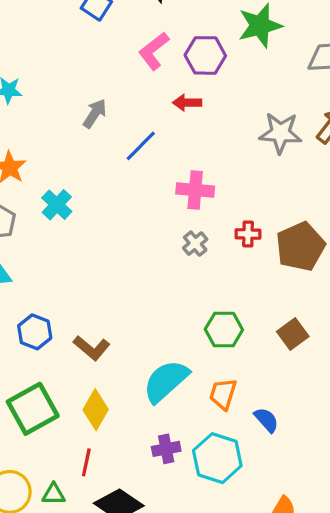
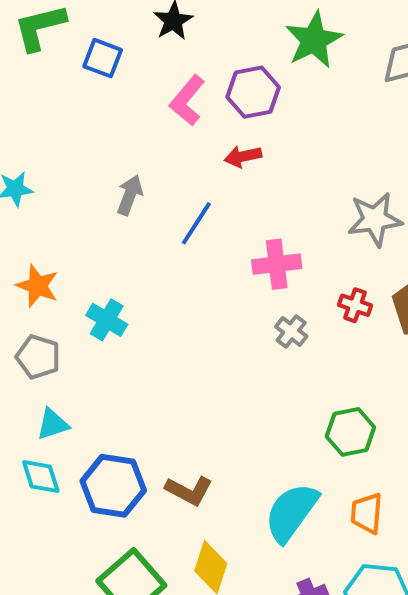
gray star: (280, 133) -> (375, 219), moved
red cross: (248, 234) -> (355, 305), turned 30
blue hexagon: (35, 332) -> (113, 486), size x1.4

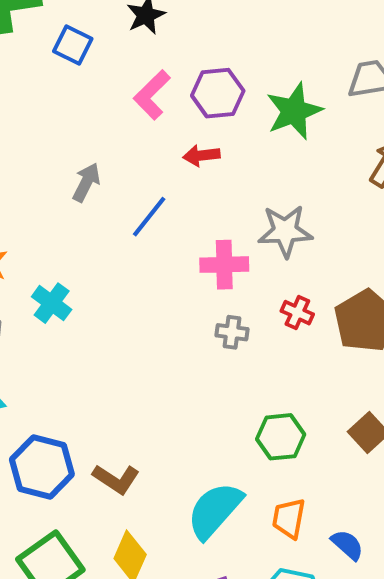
green star: (314, 40) -> (294, 111), moved
gray star: (375, 219) -> (285, 231), moved
gray cross: (291, 331) -> (232, 332), turned -36

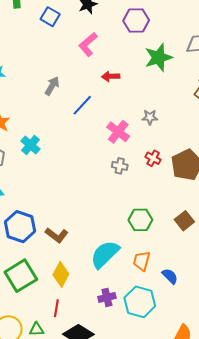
purple hexagon: (218, 93) -> (136, 20), moved
gray star: (285, 231) -> (150, 117), size x0.6
pink cross: (224, 265) -> (118, 132), turned 35

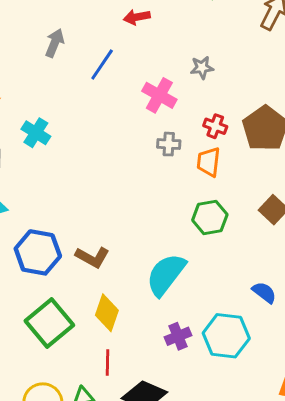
orange trapezoid: (142, 261) -> (209, 162), moved

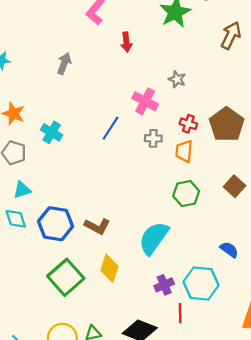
red arrow: (137, 17) -> (126, 42), turned -84
blue line: (102, 65) -> (111, 128), moved
gray star: (202, 68) -> (177, 79), turned 30
red line: (107, 362) -> (180, 313), moved

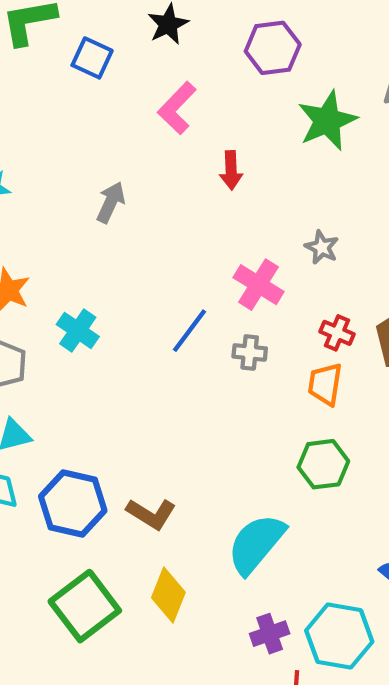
gray cross: (153, 138) -> (250, 352), moved

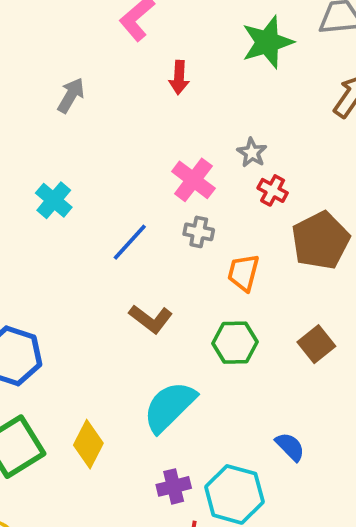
cyan cross: (78, 330) -> (54, 200), moved
blue line: (189, 331) -> (130, 242), moved
red cross: (337, 333) -> (273, 190), moved
gray cross: (250, 352) -> (199, 232), moved
brown L-shape: (151, 514) -> (151, 319), moved

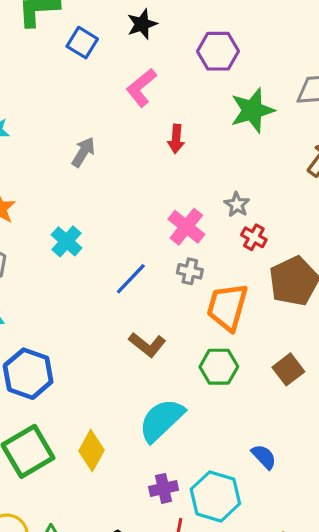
orange trapezoid: (243, 273) -> (227, 307), size x1.5

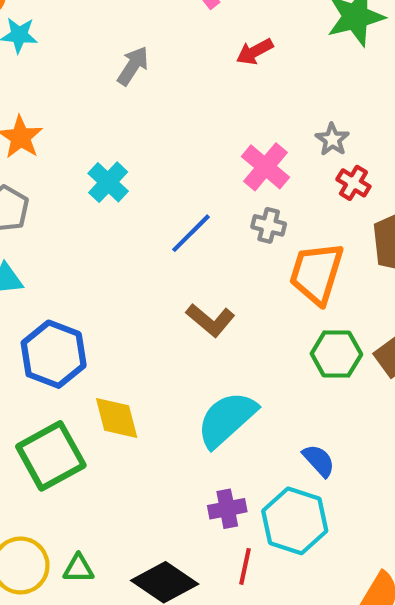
red arrow: (176, 139) -> (255, 52), turned 56
green hexagon: (219, 367) -> (336, 354), moved
yellow diamond: (91, 451) -> (117, 418), moved, turned -45
blue semicircle: (264, 457) -> (319, 461), moved

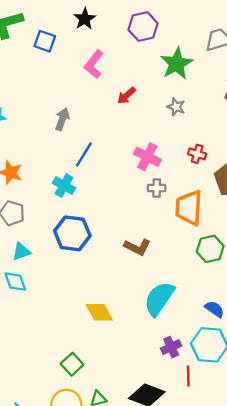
gray star: (332, 139) -> (176, 107), moved
blue line: (191, 233) -> (84, 155), moved
blue hexagon: (54, 354) -> (72, 233), moved
green square: (51, 456) -> (72, 364), moved, size x0.6

